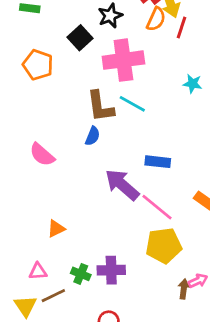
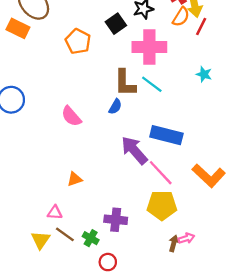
blue rectangle: (158, 162) -> (166, 135), size x1.5
green cross: (81, 274) -> (91, 238), moved
brown line: (53, 296) -> (65, 234), turned 54

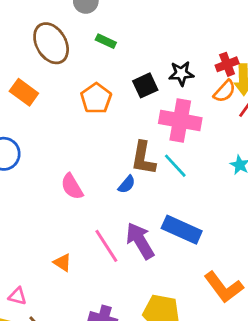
orange rectangle: (18, 28) -> (24, 92), moved
pink line: (161, 173) -> (106, 246), moved
orange triangle: (75, 179) -> (62, 263), turned 42
pink triangle: (55, 213) -> (17, 296), moved

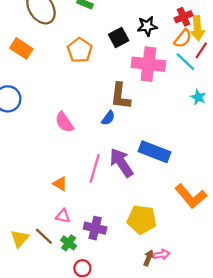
cyan line: (175, 166) -> (185, 62), moved
pink line: (106, 246) -> (95, 168), turned 52
pink triangle: (17, 296) -> (63, 216), moved

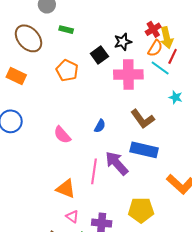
brown L-shape: (120, 96) -> (143, 119), moved, turned -35
orange triangle: (60, 184) -> (66, 189), size x1.5
pink triangle: (63, 216) -> (72, 216), turned 32

